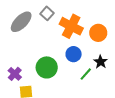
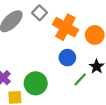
green circle: (47, 67) -> (36, 83), moved

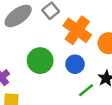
green circle: (36, 83) -> (40, 61), moved

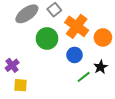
green circle: (40, 61) -> (47, 38), moved

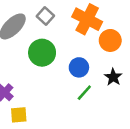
orange cross: (77, 26) -> (87, 19), moved
green line: (84, 77) -> (84, 93), moved

